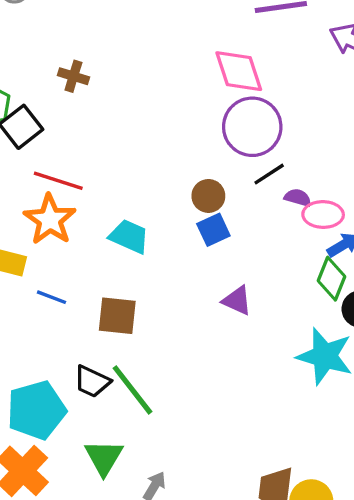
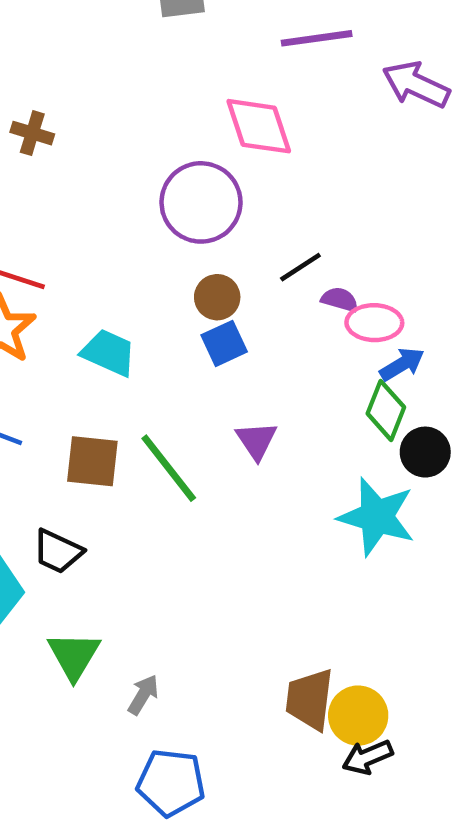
purple circle: (252, 127) -> (201, 202), moved
purple triangle: (237, 301) -> (256, 441), turned 32
green line: (132, 390) -> (169, 468), moved

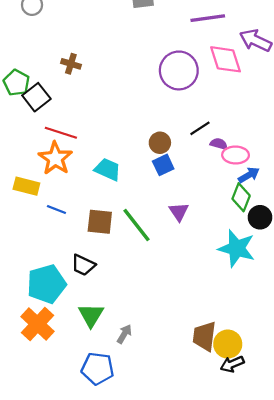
pink diamond: (259, 126) -> (226, 59), moved
purple circle: (201, 202) -> (179, 70), moved
blue pentagon: (171, 783) -> (98, 369), moved

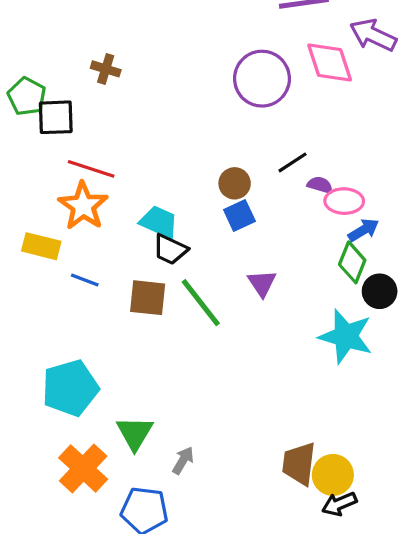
black square: (36, 97) -> (56, 117), turned 36
black trapezoid: (83, 265) -> (170, 249), moved
orange cross: (38, 324) -> (83, 468), moved

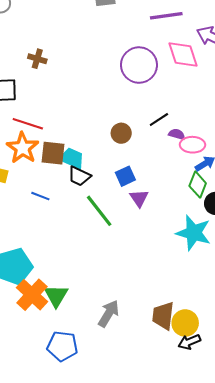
blue square: (239, 216) -> (125, 176), moved
blue line: (85, 280) -> (40, 196), moved
brown square: (148, 298) -> (53, 153), moved
gray arrow: (183, 460) -> (109, 314), moved, size x1.5
orange cross: (83, 468) -> (32, 295), moved

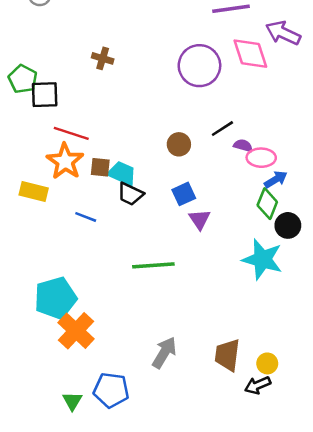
brown cross: (37, 59) -> (103, 58), moved
brown square: (53, 153) -> (100, 167), size x0.7
green line: (99, 211) -> (153, 265), moved, turned -56
green triangle: (56, 296) -> (72, 401), moved, size x0.7
yellow circle: (185, 323) -> (267, 363), moved, size x0.7

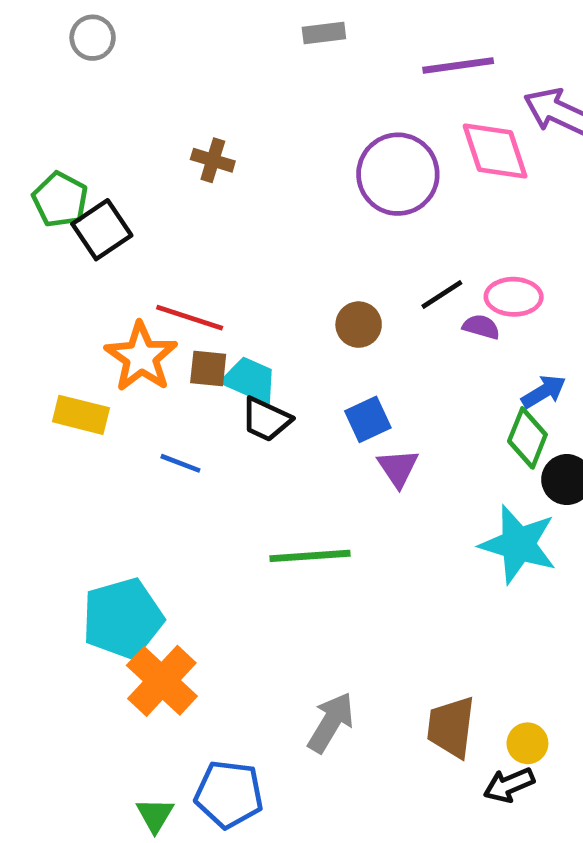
black square: (45, 95) -> (102, 230), turned -32
red line: (71, 133) -> (190, 318), moved
pink ellipse: (261, 158) -> (514, 297), moved

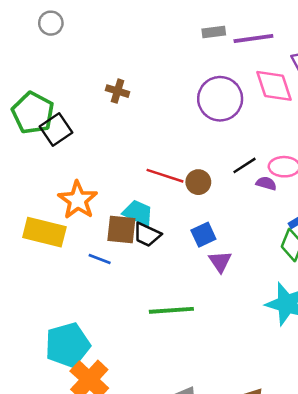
gray rectangle: (324, 33) -> (214, 32), moved
green pentagon: (60, 200) -> (33, 113), size x1.4
red line: (190, 318) -> (165, 176), moved
brown square: (208, 368) -> (121, 230), moved, size x1.4
yellow rectangle: (81, 415) -> (44, 232), size x1.4

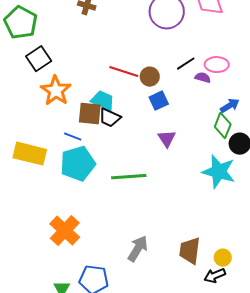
black square: (56, 130) -> (39, 59), moved
yellow rectangle: (44, 232) -> (30, 154), moved
blue square: (203, 235) -> (159, 101), moved
cyan pentagon: (68, 345) -> (78, 164), moved

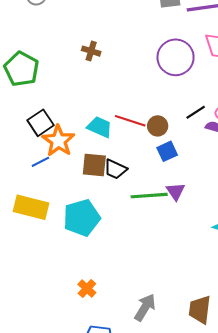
black square: (39, 59) -> (40, 123), moved
cyan trapezoid: (103, 101) -> (100, 127), moved
blue line: (73, 137) -> (40, 162), moved, turned -48
green line: (129, 177) -> (149, 196), moved
orange cross: (65, 231) -> (87, 288), moved, size x0.6

